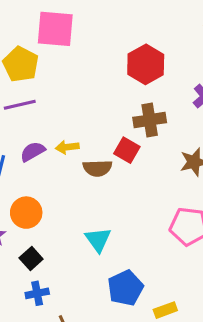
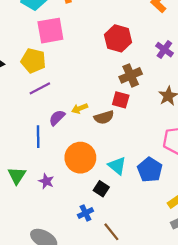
orange circle: (26, 213) -> (80, 158), moved, size x1.4
black square: (31, 259) -> (101, 189), moved
blue pentagon: (125, 288) -> (150, 170), moved

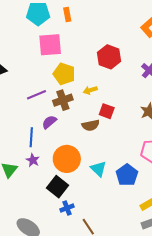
yellow pentagon: (33, 61) -> (64, 74), moved
brown cross: (131, 75) -> (63, 100), moved
yellow arrow: (80, 108) -> (90, 90), moved
purple star: (46, 181) -> (33, 160), moved
black square: (101, 189) -> (58, 187), moved, size x1.5

